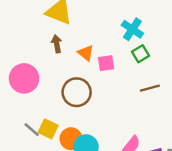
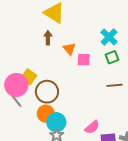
pink circle: (24, 78) -> (16, 85), moved
brown circle: (77, 92) -> (47, 92), moved
yellow square: (48, 129) -> (29, 77), moved

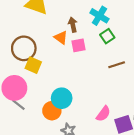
brown arrow: (48, 38) -> (73, 25), moved
yellow square: (29, 77) -> (33, 65), moved
brown circle: (47, 92) -> (24, 48), moved
cyan circle: (56, 122) -> (62, 98), moved

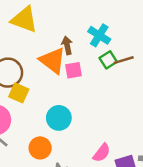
orange triangle: (61, 38) -> (53, 61), size x1.6
brown line: (117, 65) -> (124, 60), moved
cyan circle: (62, 98) -> (59, 118), moved

